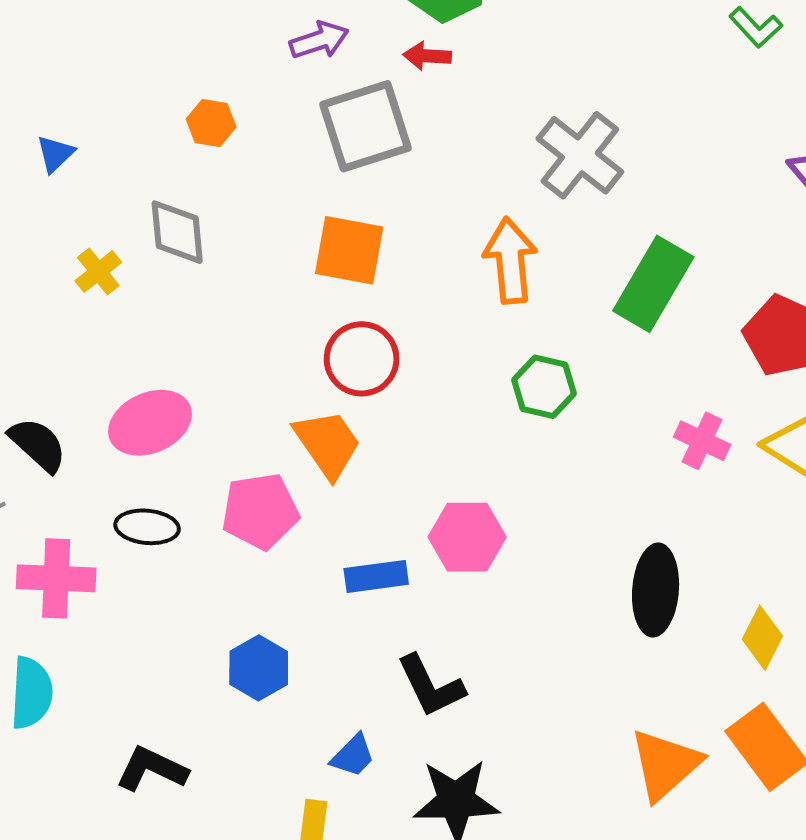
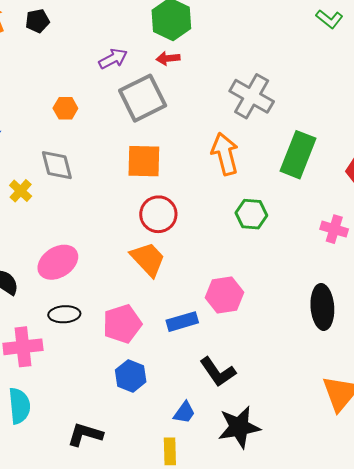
pink pentagon: (260, 511) -> (122, 324), moved

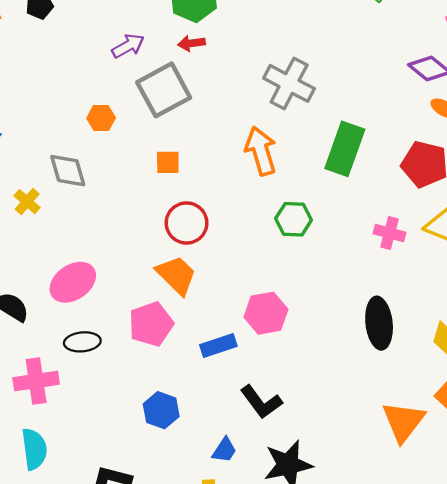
orange hexagon: (65, 108) -> (101, 118), moved
orange square: (144, 161) -> (168, 162), size x0.6
pink pentagon: (122, 324) -> (151, 324), moved

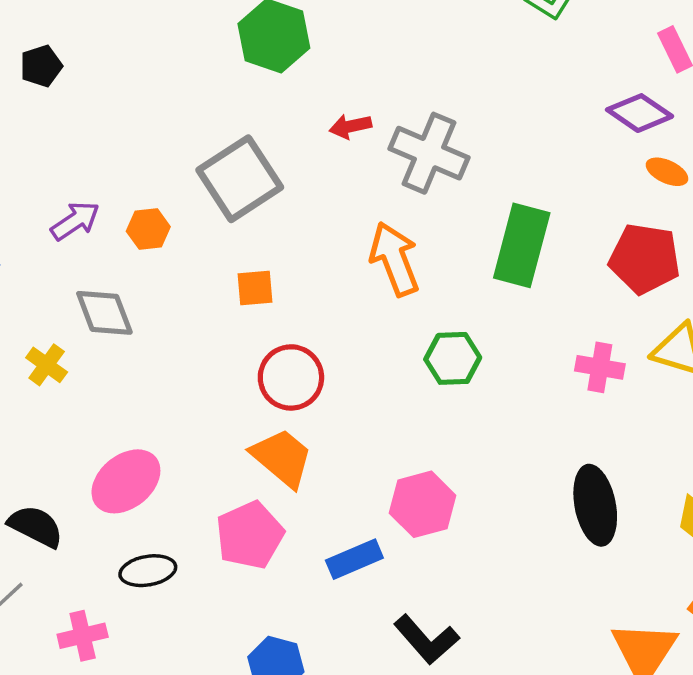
red arrow: (191, 43) -> (350, 126), moved
purple arrow: (128, 46) -> (75, 221), moved
pink cross: (36, 381) -> (83, 636), size x0.7

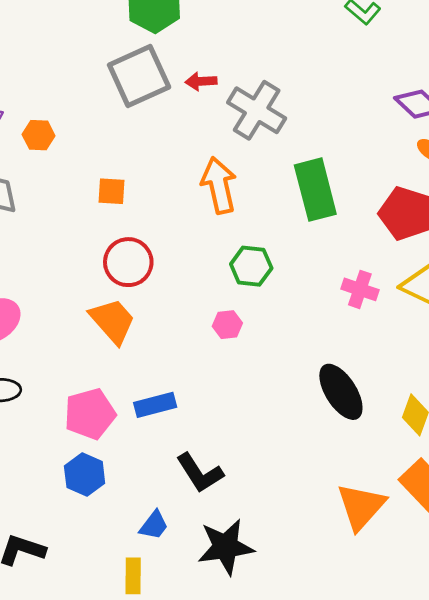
gray square: (240, 179) -> (139, 76), moved
green rectangle: (522, 245) -> (315, 190), turned -38
pink hexagon: (423, 504) -> (227, 325), moved, size x0.6
black ellipse: (595, 505) -> (341, 392), turned -30
pink pentagon: (250, 535) -> (90, 414), moved

